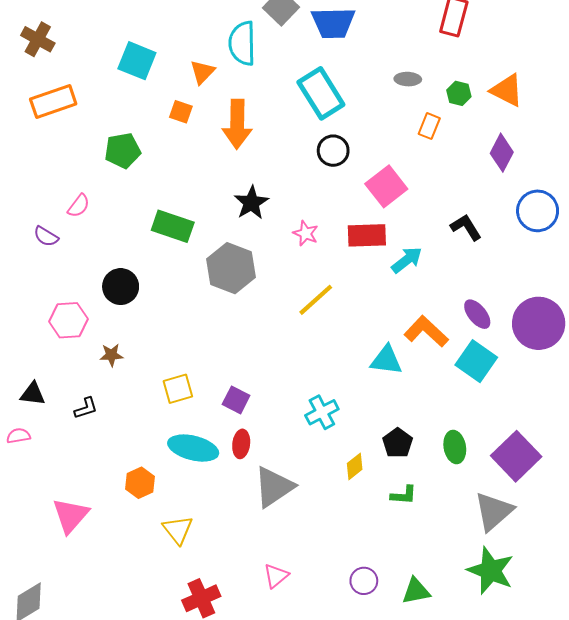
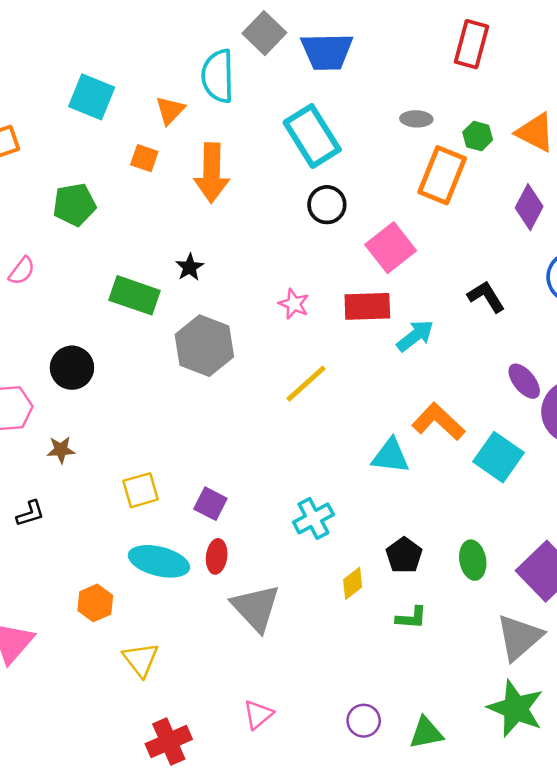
orange rectangle: (429, 126) -> (442, 175), size x1.8
black star: (251, 203) -> (190, 267), moved, size x0.7
purple ellipse: (477, 314) -> (524, 381), moved
gray triangle: (274, 487) -> (256, 608), turned -39

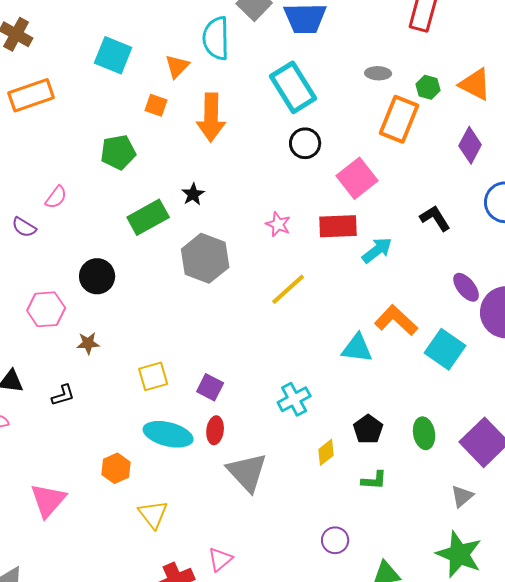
green pentagon: (74, 205) -> (118, 152), moved
green rectangle: (134, 295) -> (148, 217), turned -48
gray triangle: (519, 637) -> (462, 496), size x0.6
pink triangle: (258, 715) -> (220, 559), moved
purple circle: (364, 721) -> (335, 540), moved

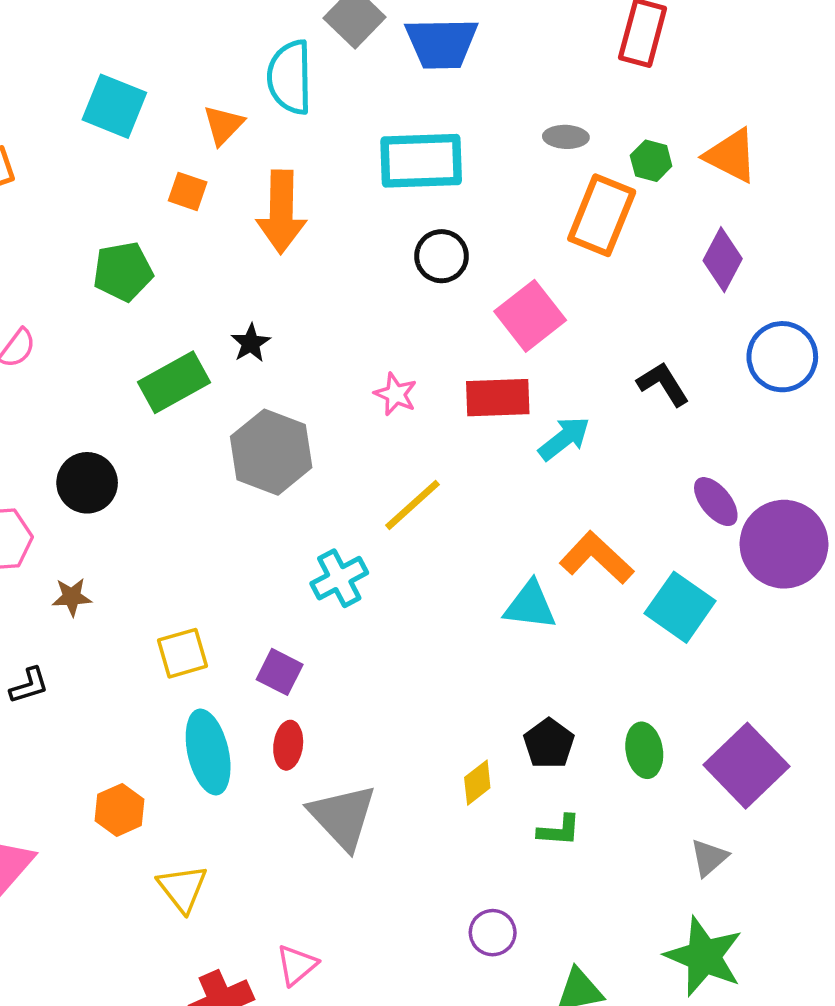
cyan rectangle: (293, 87) -> (421, 161), turned -60
cyan cross: (294, 399) -> (339, 578), moved
cyan ellipse: (168, 434) -> (208, 752), turned 63

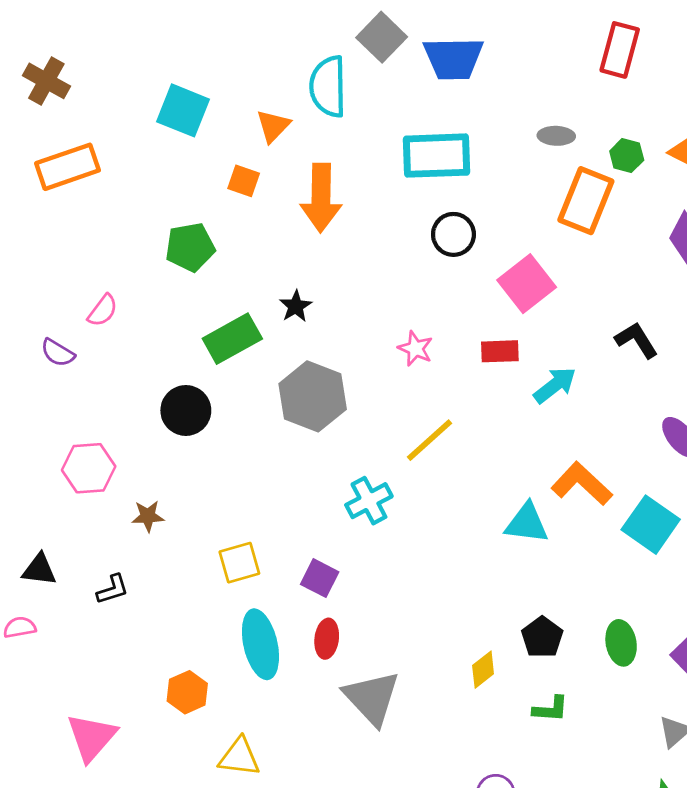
red rectangle: (498, 398) -> (500, 351), size x0.7
black circle: (87, 483) -> (186, 410), moved
yellow triangle: (183, 888) -> (239, 757), turned -45

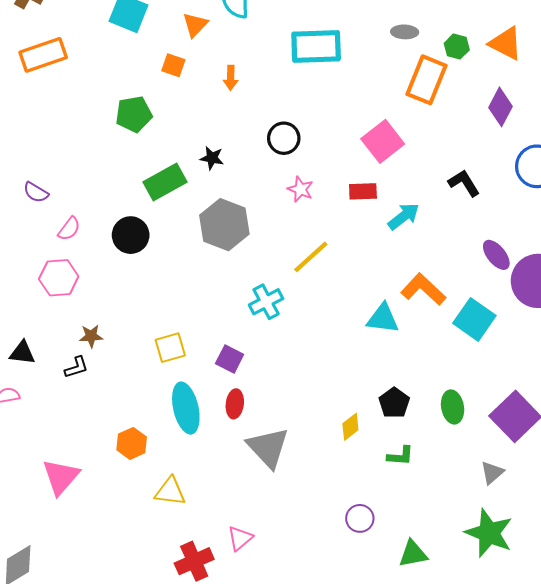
orange arrow: (321, 198) -> (231, 78), size x0.5
black circle: (453, 234) -> (284, 138), moved
black star: (296, 306) -> (212, 158), turned -30
pink semicircle: (103, 310) -> (69, 229), moved
brown star: (148, 516) -> (91, 336), moved

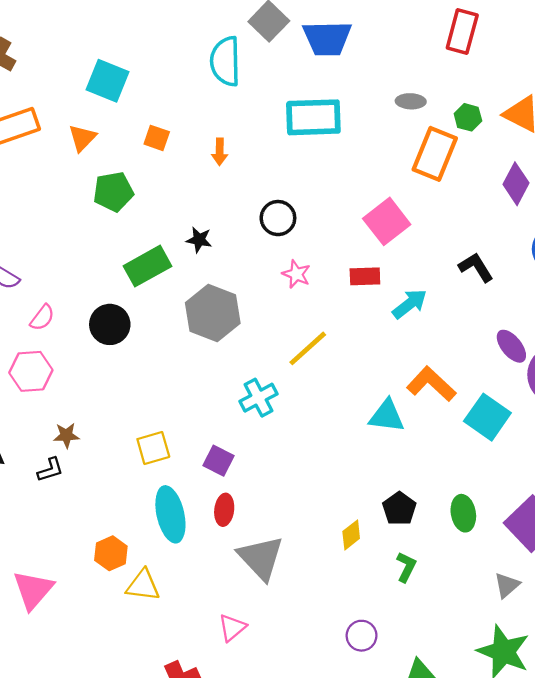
orange triangle: (195, 25) -> (82, 138), moved
green L-shape: (400, 456) -> (406, 567), turned -68
yellow triangle: (170, 491) -> (143, 585), moved
pink triangle: (240, 538) -> (232, 628), moved

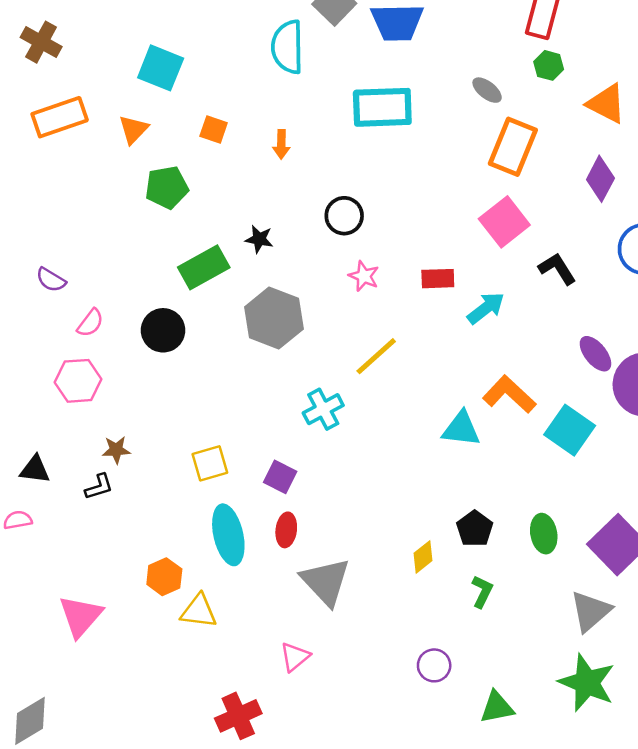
gray ellipse: (411, 101) -> (487, 90), turned 36
green hexagon: (468, 117) -> (549, 65), moved
pink square: (387, 221) -> (504, 222), moved
gray triangle: (507, 585) -> (591, 611), size x1.5

